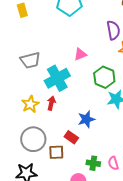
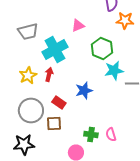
red rectangle: (71, 137) -> (59, 102), moved

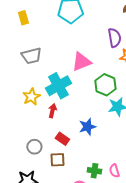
pink triangle: (78, 26) -> (81, 62), size x1.5
gray trapezoid: (28, 32) -> (31, 56), moved
yellow star: (28, 76) -> (31, 97), moved
gray circle: (31, 110) -> (34, 147), size x0.6

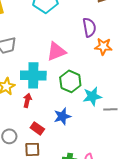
green hexagon: (105, 85) -> (70, 81), moved
cyan cross: (58, 86) -> (33, 75), turned 30

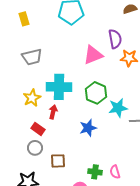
pink triangle: (56, 51) -> (93, 55), moved
red rectangle: (37, 128) -> (38, 129), moved

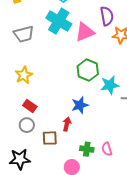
cyan cross: (59, 87) -> (59, 21), moved, turned 30
red arrow: (53, 112) -> (67, 124), moved

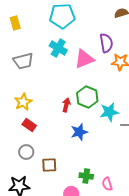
cyan cross: (59, 21) -> (58, 48), size x0.7
red rectangle: (30, 106) -> (29, 125), moved
red arrow: (67, 124) -> (66, 105), moved
pink semicircle: (107, 149) -> (107, 184), moved

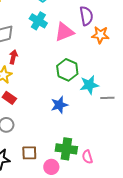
red arrow: (66, 105) -> (13, 57), moved
brown square: (49, 165) -> (29, 153), moved
green cross: (86, 176) -> (66, 149), size x1.5

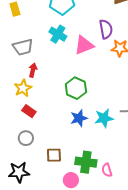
green hexagon: (67, 70) -> (76, 88), moved
cyan star: (89, 85) -> (104, 118), moved
brown square: (29, 153) -> (54, 155), moved

